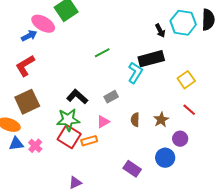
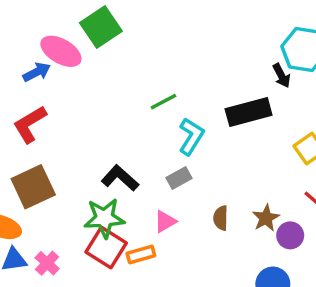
black arrow: (160, 31) -> (282, 76), moved
cyan L-shape: (135, 73) -> (191, 136), moved
purple circle: (180, 139) -> (290, 235), moved

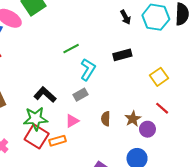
black arrow: (282, 76) -> (126, 17), moved
black rectangle: (249, 112) -> (122, 55), size x0.7

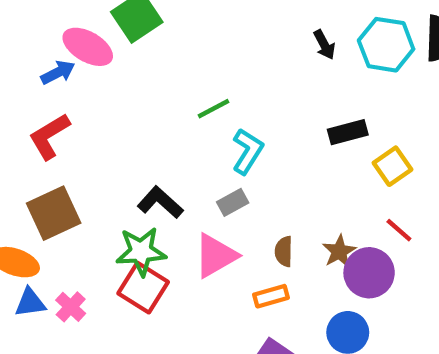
black rectangle: (122, 55) -> (348, 132), moved
pink triangle: (72, 121) -> (216, 256), size x1.6
purple circle: (147, 129) -> (369, 273), size x1.5
orange rectangle: (57, 141) -> (271, 296), moved

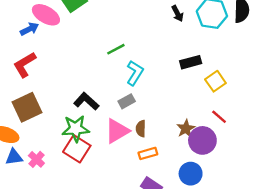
brown semicircle: (284, 251) -> (141, 129), moved

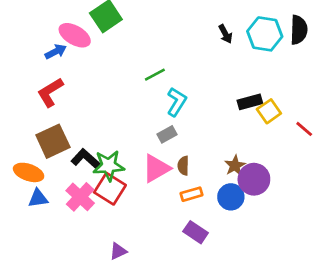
black rectangle: (191, 62) -> (250, 102), moved
black L-shape: (86, 101) -> (86, 159), moved
red line: (219, 117) -> (304, 129), moved
pink cross: (36, 159) -> (80, 197), moved, size x1.5
blue circle: (191, 174) -> (231, 197), moved

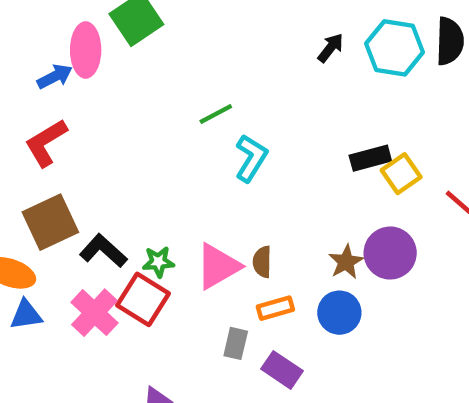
black arrow: (225, 34) -> (331, 48), turned -114
pink ellipse: (75, 35) -> (86, 50), turned 60
gray rectangle: (167, 134) -> (236, 343), moved, turned -48
green star: (109, 166) -> (158, 262), moved, size x0.6
purple circle: (254, 179) -> (390, 253), moved

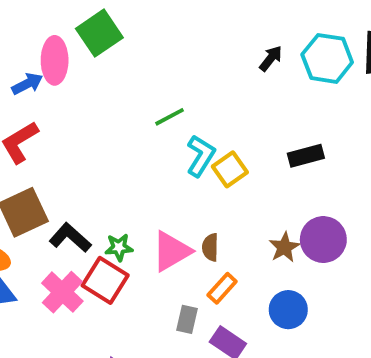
yellow square: (401, 174) -> (230, 169), moved
orange rectangle: (275, 308) -> (222, 288), turned -32
blue circle: (339, 313) -> (288, 310), moved

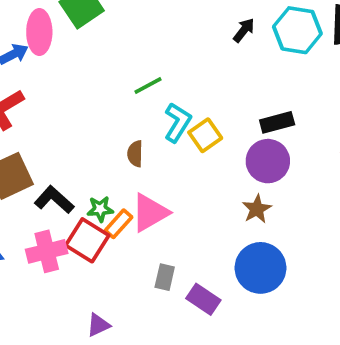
purple circle: (323, 240) -> (268, 161), moved
brown semicircle: (210, 247) -> (135, 154), moved
orange rectangle: (222, 288) -> (119, 224), moved
pink cross: (62, 292) -> (47, 251), turned 33
blue circle: (288, 310) -> (260, 268), size x1.4

